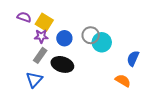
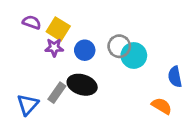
gray rectangle: (40, 55) -> (57, 93), moved
blue semicircle: (133, 58) -> (175, 77), turned -35
blue triangle: (34, 80) -> (28, 105), moved

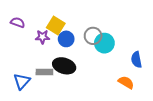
purple semicircle: (32, 22) -> (18, 22), moved
yellow square: (58, 29) -> (56, 26), moved
gray rectangle: (57, 93) -> (44, 72), turned 56

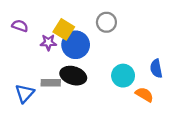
gray circle: (93, 36) -> (106, 22), moved
blue circle: (66, 39) -> (76, 45), size x1.5
cyan circle: (104, 43) -> (123, 76), moved

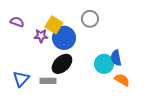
blue semicircle: (156, 68) -> (116, 58), moved
black ellipse: (73, 76) -> (62, 64), turned -60
gray rectangle: (51, 83) -> (48, 81), moved

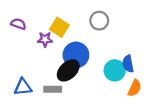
blue circle: (64, 38) -> (76, 55), moved
blue triangle: (21, 79) -> (23, 87), turned 42
orange semicircle: (122, 80) -> (135, 88), turned 84

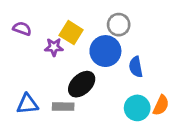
blue circle: (76, 55) -> (105, 51), moved
blue semicircle: (128, 64) -> (136, 67), moved
cyan circle: (115, 70) -> (137, 108), moved

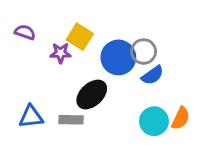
gray circle: (119, 25) -> (144, 52), moved
blue semicircle: (136, 67) -> (152, 75), turned -114

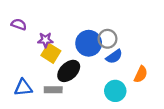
yellow square: (80, 37) -> (51, 53), moved
orange semicircle: (181, 118) -> (141, 74), moved

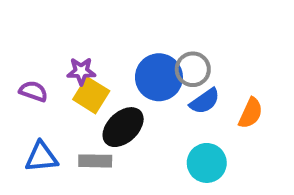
purple semicircle: (19, 24) -> (33, 91), moved
orange semicircle: (141, 74) -> (251, 113), moved

